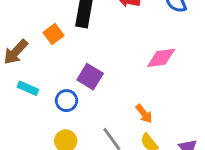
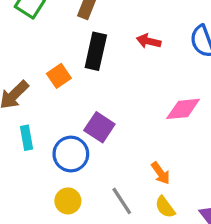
cyan rectangle: (28, 88) -> (26, 138), turned 54
blue circle: (66, 101) -> (71, 154), size x1.4

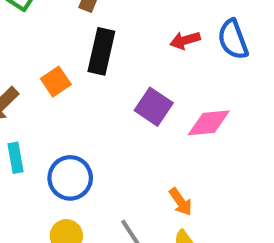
red arrow: (149, 41) -> (185, 40), moved, turned -30
purple square: (99, 127) -> (154, 107), moved

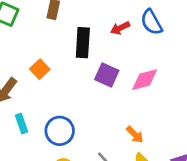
black rectangle: (101, 51) -> (83, 43), moved

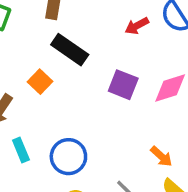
black rectangle: (83, 43) -> (70, 50), moved, turned -56

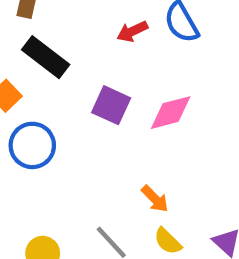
blue circle: (68, 157) -> (32, 145), moved

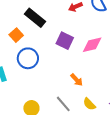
orange arrow: (155, 199) -> (77, 80), moved

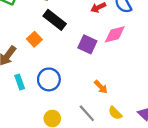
pink diamond: (92, 45) -> (115, 34), moved
blue circle: (28, 58) -> (49, 79), moved

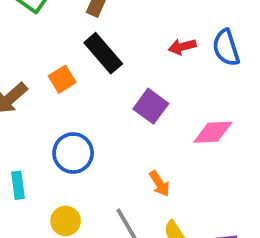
pink diamond: (115, 34) -> (213, 132), moved
cyan rectangle: (20, 82) -> (18, 185), moved

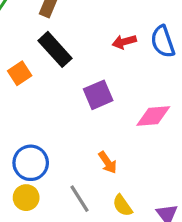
purple square: (151, 106) -> (98, 95), turned 32
blue circle: (73, 153) -> (31, 163), moved

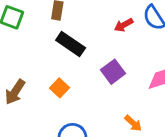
orange square: (20, 73) -> (59, 88), moved

